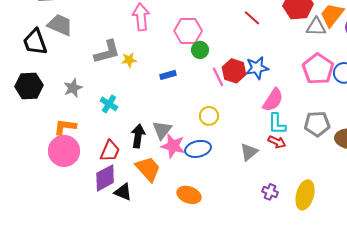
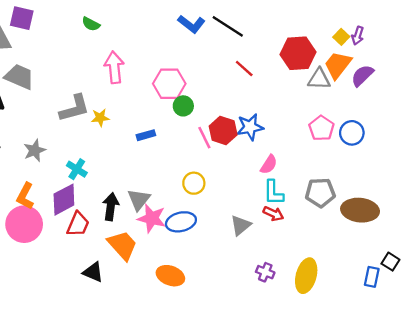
pink pentagon: (318, 69) -> (321, 128), size x0.7
pink semicircle: (273, 100) -> (269, 164), size x0.7
orange L-shape: (65, 127) -> (25, 196), turned -70
purple diamond: (105, 178) -> (64, 200), moved

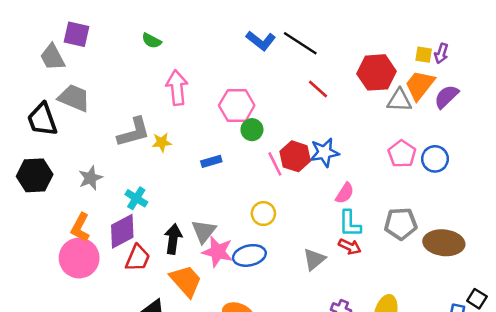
yellow square: (341, 37) -> (424, 55), turned -35

